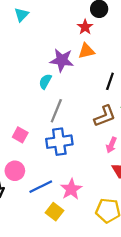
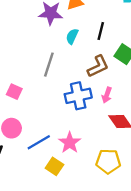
cyan semicircle: (45, 81) -> (72, 36), moved
blue cross: (59, 142) -> (78, 96), moved

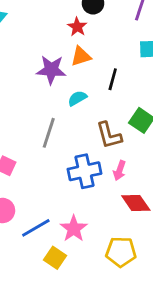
black line: (101, 31) -> (113, 79), moved
cyan semicircle: (72, 36) -> (77, 98), turned 35
brown L-shape: (98, 66) -> (109, 135), turned 100

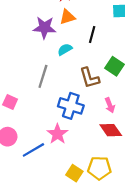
blue cross: (84, 171) -> (71, 106), turned 30
pink arrow: (120, 171) -> (110, 105), moved, turned -40
pink star: (74, 229) -> (57, 134), moved
yellow square: (55, 258) -> (74, 173), moved

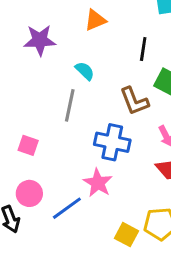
purple star: (44, 28) -> (40, 40), moved
black line: (92, 35) -> (143, 49), moved
cyan semicircle: (65, 49) -> (85, 71), moved, turned 80

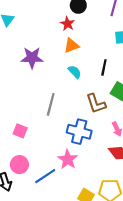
cyan semicircle: (85, 71) -> (75, 72), moved

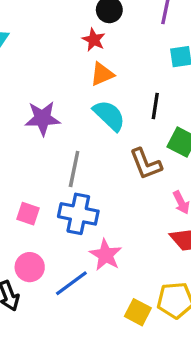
purple star: (32, 58) -> (42, 118), moved
cyan semicircle: (75, 72) -> (109, 115), size x1.5
blue cross: (79, 132) -> (78, 214), moved

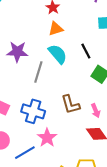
black line: (155, 106) -> (86, 51), turned -42
brown L-shape: (146, 164) -> (70, 104), moved
gray line: (74, 169) -> (38, 72), moved

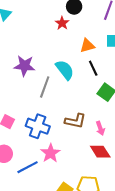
orange triangle: (56, 29) -> (87, 46), moved
brown L-shape: (70, 104) -> (75, 121), turned -65

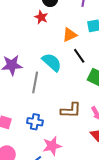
blue cross: (38, 126) -> (35, 122), size x0.7
pink star: (50, 153) -> (52, 146), turned 30

